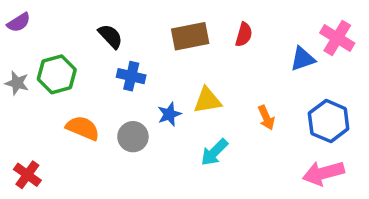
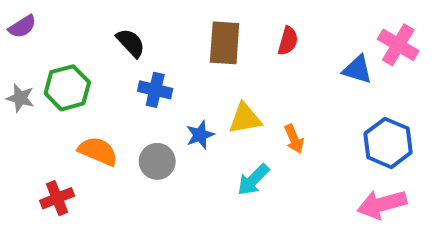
brown rectangle: (190, 36) -> (225, 43), turned -75
blue triangle: (303, 59) -> (357, 69), turned 36
orange arrow: (266, 118) -> (294, 139), moved
red cross: (27, 175) -> (57, 198), moved, turned 32

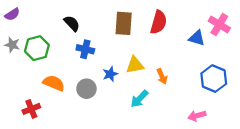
red semicircle: (288, 41) -> (159, 22), size x1.5
gray star: (20, 98) -> (12, 45), moved
pink arrow: (382, 204) -> (197, 116), moved, size x0.7

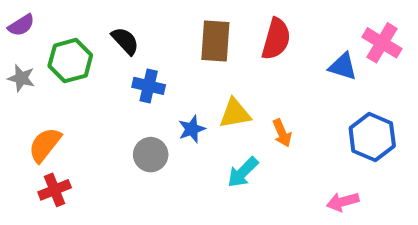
green hexagon: (37, 48) -> (70, 61), moved
orange semicircle: (54, 83) -> (45, 145), moved, turned -75

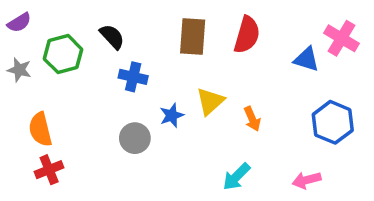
yellow triangle: (235, 113) -> (210, 101), turned -32
orange semicircle: (45, 145) -> (40, 129), turned -52
cyan arrow: (243, 172) -> (236, 177), moved

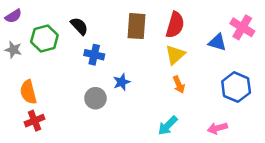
yellow triangle: (210, 101) -> (175, 55), moved

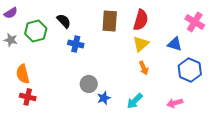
blue triangle: (217, 42) -> (175, 44), moved
blue star: (122, 82) -> (104, 98), moved
gray circle: (95, 98) -> (89, 84), moved
red cross: (34, 121) -> (28, 97), turned 35

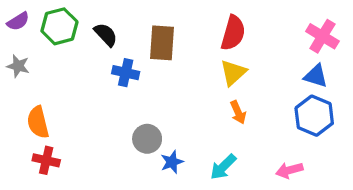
brown rectangle: (110, 21) -> (162, 43), moved
green hexagon: (36, 31) -> (59, 26), moved
blue triangle: (175, 44) -> (316, 76), moved

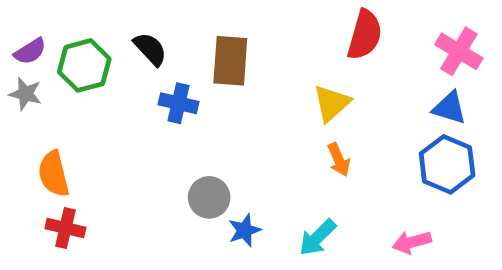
purple semicircle: (18, 21) -> (30, 51), moved
green hexagon: (59, 26) -> (84, 65), moved
red semicircle: (233, 33) -> (365, 35), moved

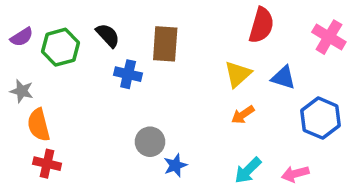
gray star: (25, 94) -> (22, 91), moved
blue triangle: (449, 108) -> (283, 78), moved
orange arrow: (339, 160) -> (243, 115), turned 80
cyan arrow: (318, 237) -> (248, 170), moved

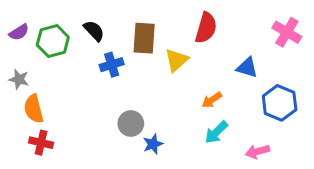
red semicircle: (261, 25) -> (206, 28), moved
blue cross: (128, 74) -> (112, 65), turned -30
yellow triangle: (238, 74) -> (176, 60), moved
cyan arrow: (248, 170) -> (216, 132), moved

